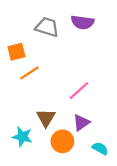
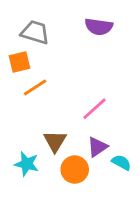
gray trapezoid: (47, 27) -> (35, 32), moved
cyan semicircle: (100, 148) -> (121, 162), moved

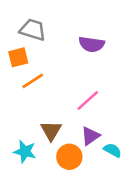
purple semicircle: (99, 27) -> (92, 44), moved

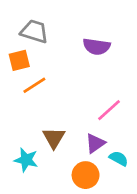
pink line: (88, 101) -> (109, 110), moved
orange circle: (69, 157) -> (86, 175), moved

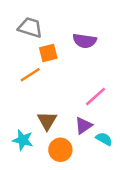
orange square: (19, 60) -> (48, 53), moved
orange circle: (86, 175) -> (60, 150), moved

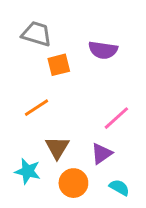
orange line: (30, 75) -> (37, 108), moved
cyan semicircle: (104, 139) -> (119, 187), moved

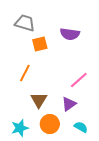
orange line: (37, 108) -> (25, 73), turned -30
cyan star: (28, 171) -> (20, 128), moved, turned -30

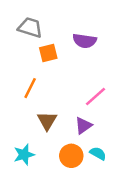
orange circle: (50, 124) -> (71, 156), moved

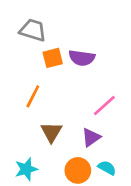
purple semicircle: (85, 41) -> (82, 58), moved

